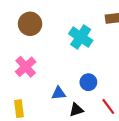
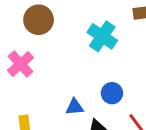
pink cross: (26, 67) -> (21, 64), moved

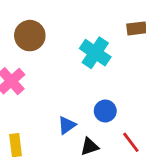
blue triangle: (75, 107) -> (67, 125), turned -30

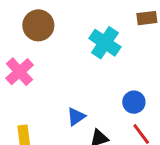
blue circle: (105, 111) -> (134, 102), moved

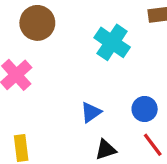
blue triangle: (76, 117) -> (91, 112), moved

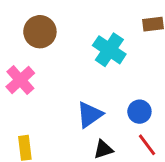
blue triangle: (91, 112) -> (90, 115), size x1.4

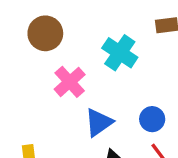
pink cross: (20, 80) -> (70, 82), moved

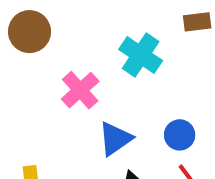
brown circle: (45, 33) -> (30, 32), moved

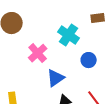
blue circle: (180, 135) -> (89, 60), moved

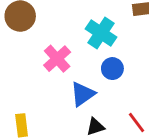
blue circle: (89, 60) -> (112, 69), moved

